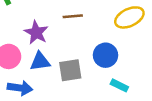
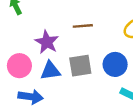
gray square: (70, 70) -> (80, 66), moved

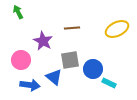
blue circle: (115, 64) -> (93, 69), moved
blue triangle: (50, 71) -> (54, 77), moved, turned 48

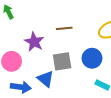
blue circle: (93, 69) -> (92, 58), moved

